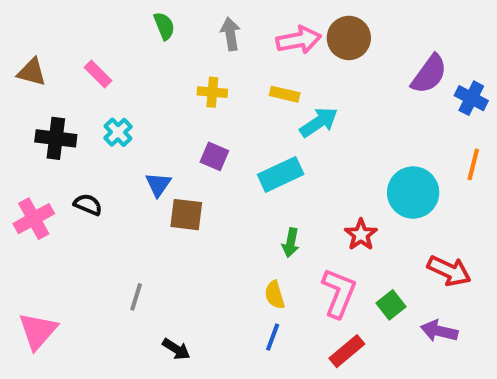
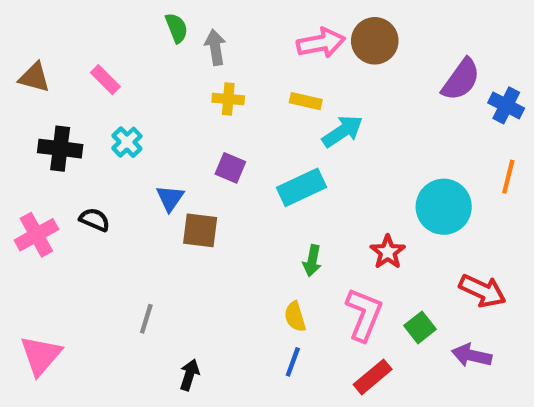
gray arrow: (230, 34) -> (215, 47), moved
black arrow: (176, 349) -> (189, 375), turned -104

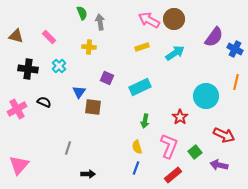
pink arrow: (321, 43) -> (149, 20), turned -140
yellow cross: (228, 99) -> (89, 47), moved
yellow rectangle: (306, 101) -> (142, 47), turned -32
cyan arrow: (342, 131) -> (175, 53), moved
black arrow: (189, 375) -> (88, 174), turned 72

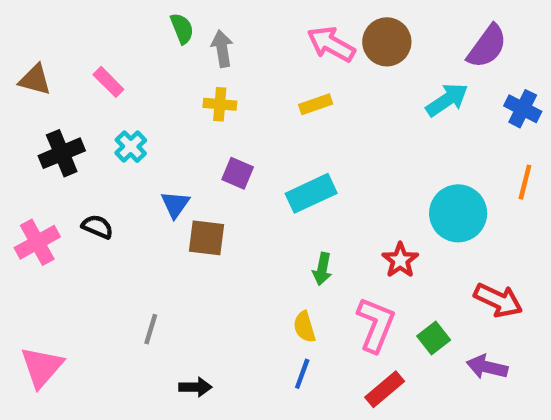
purple semicircle: (214, 37) -> (487, 46), moved
yellow cross: (89, 47) -> (220, 104), moved
cyan arrow: (175, 53) -> (447, 100), moved
black cross: (28, 69) -> (62, 153), turned -30

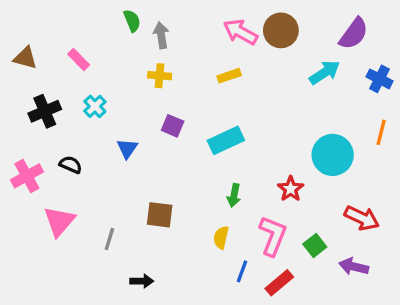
brown square: (206, 238) -> (160, 215), moved
yellow semicircle: (304, 327) -> (221, 237), turned 30
pink triangle: (42, 367) -> (59, 221), moved
blue line: (302, 374) -> (242, 271), moved

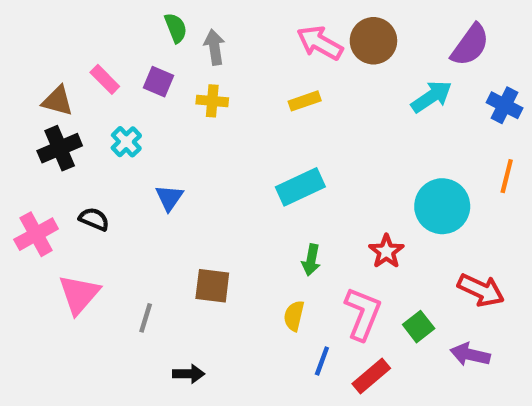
brown triangle: (25, 58) -> (58, 101), moved
purple square: (173, 126) -> (159, 82), moved

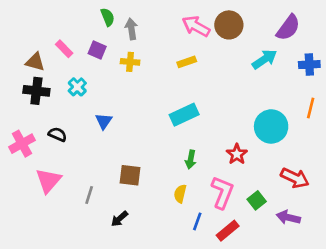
blue cross: (505, 105) -> (309, 65), turned -30
black cross: (60, 148) -> (36, 91), turned 30
black arrow: (189, 374) -> (119, 219), moved, turned 138

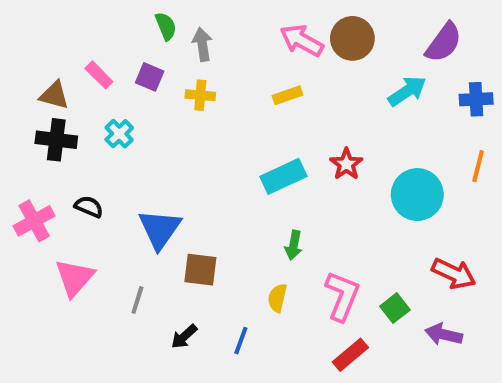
blue triangle: (104, 121) -> (160, 229), moved, size x1.6
red star: (237, 154) -> (346, 164), moved
blue line: (197, 221) -> (241, 341), moved

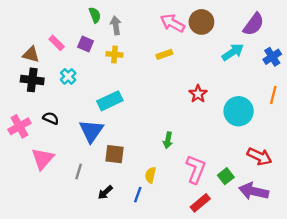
blue cross: (476, 99) -> (272, 57), turned -30
cyan rectangle: (283, 176) -> (110, 101), moved
yellow semicircle: (277, 298) -> (150, 175), moved
purple arrow: (444, 334) -> (254, 191), size x1.4

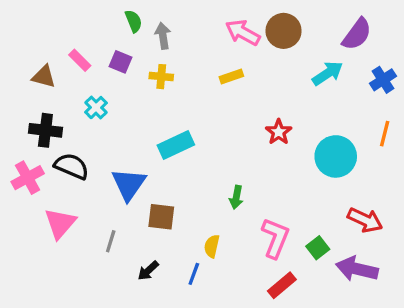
black cross: (32, 80) -> (45, 130), moved
cyan rectangle: (110, 101) -> (176, 145), moved
black semicircle: (51, 118) -> (72, 166), size x1.5

